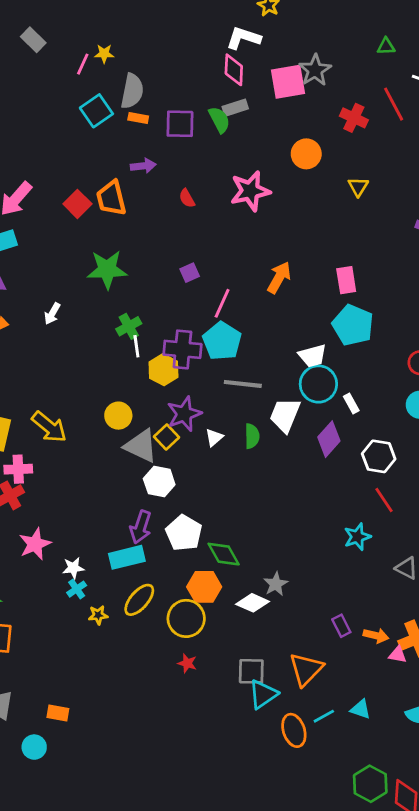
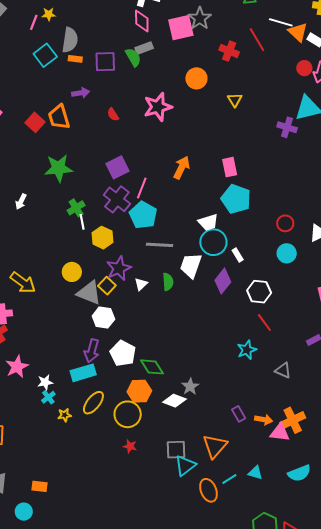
purple square: (190, 273) -> (118, 167), size x1.6
purple cross: (182, 349) -> (117, 199), moved, turned 36
pink triangle: (398, 655) -> (280, 432), size x1.5

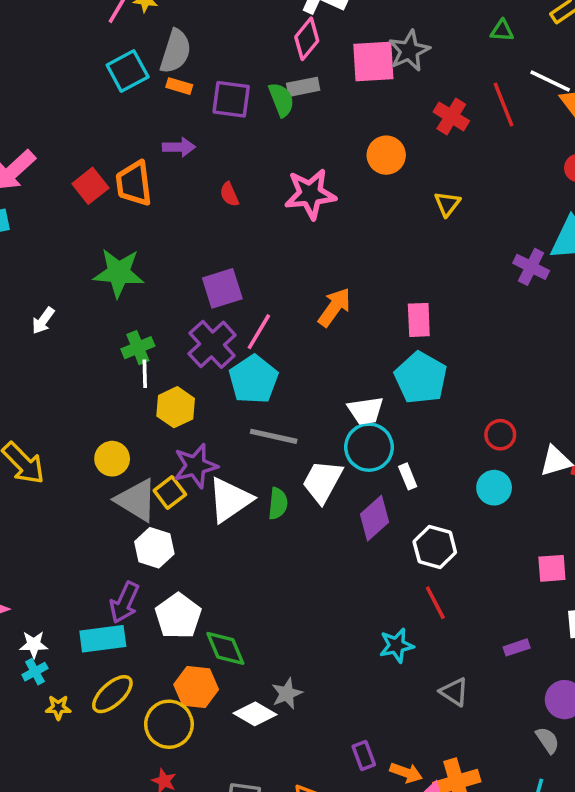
pink diamond: (142, 21) -> (307, 39), turned 30
white triangle: (141, 284) -> (230, 500), size x2.0

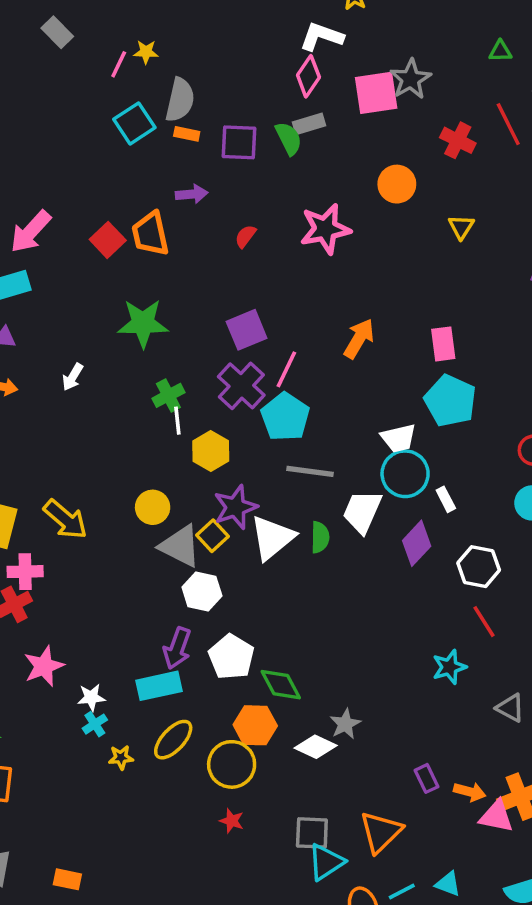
red semicircle: (229, 194) -> (245, 236), turned 65

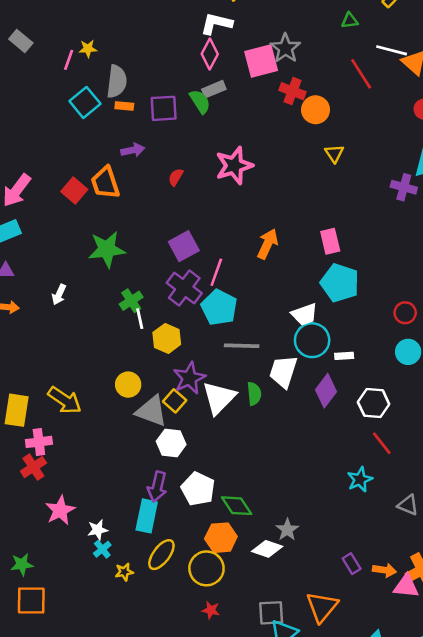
red cross: (458, 140) -> (292, 91), moved
orange circle: (397, 184) -> (316, 110), moved
white rectangle: (446, 499) -> (344, 356), turned -60
cyan rectangle: (159, 686) -> (147, 516), turned -60

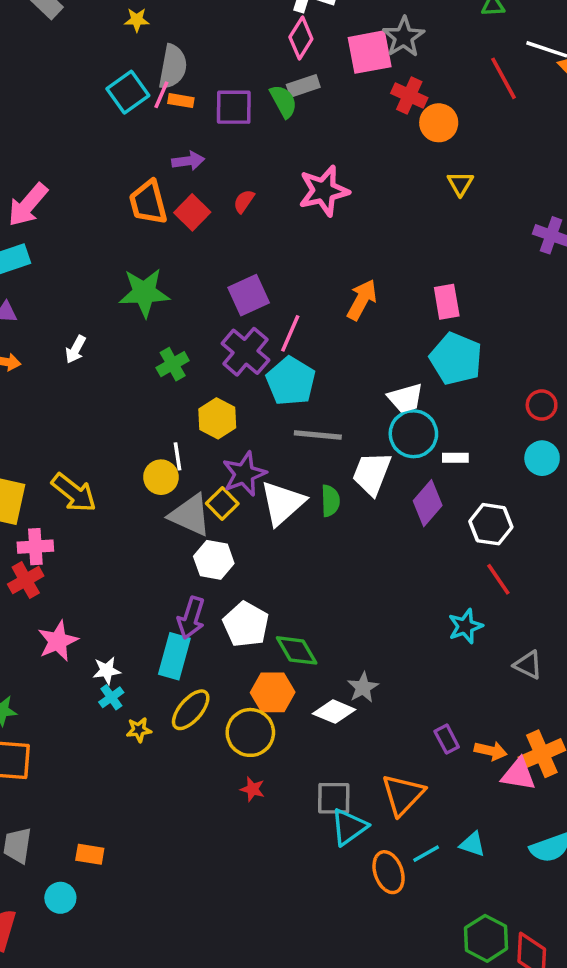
pink line: (69, 60) -> (161, 95), moved
red square: (74, 191) -> (192, 212), moved
white line: (140, 319) -> (177, 456), moved

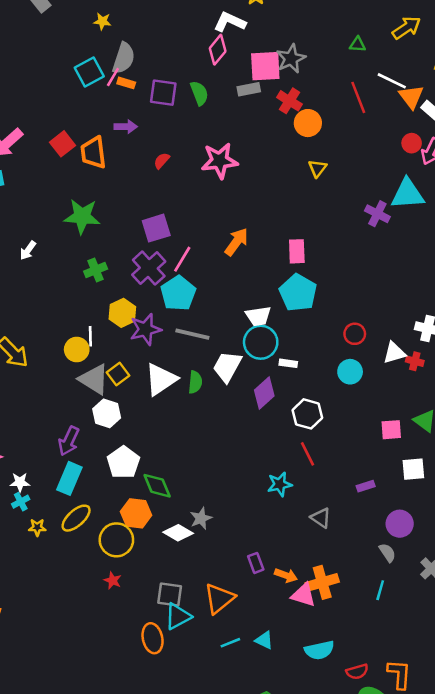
gray rectangle: (303, 86) -> (249, 89), moved
red square: (192, 212) -> (63, 144), moved
purple star: (244, 474) -> (146, 329), moved
purple arrow: (191, 618) -> (69, 441), moved
orange ellipse: (389, 872) -> (153, 638), moved

